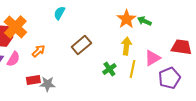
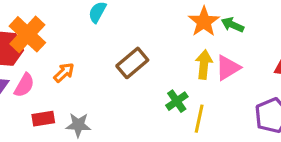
pink triangle: (152, 58) -> (228, 68), moved
yellow line: (132, 69) -> (199, 119), moved
red rectangle: (33, 80) -> (43, 119), moved

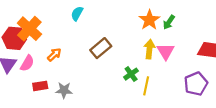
green arrow: (232, 25) -> (169, 22), turned -80
pink triangle: (228, 68) -> (166, 51), turned -30

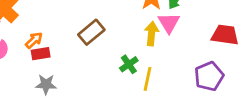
pink triangle: (166, 51) -> (169, 23), moved
red rectangle: (40, 86) -> (41, 54), moved

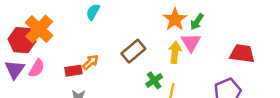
brown rectangle: (91, 32) -> (133, 51), moved
orange arrow: (34, 40) -> (91, 62), moved

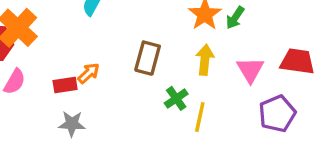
pink triangle: (191, 43) -> (250, 70), moved
brown rectangle: (133, 51) -> (148, 58), turned -35

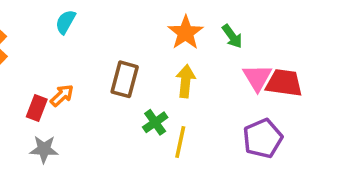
green arrow: (235, 18) -> (232, 36), moved, turned -70
pink triangle: (250, 70) -> (257, 77), moved
red rectangle: (65, 85) -> (37, 108), turned -60

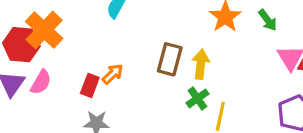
yellow arrow: (186, 81) -> (201, 64), moved

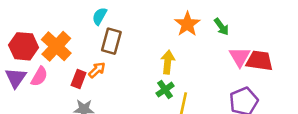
orange cross: (44, 30) -> (56, 46), moved
brown rectangle: (170, 59) -> (111, 41), moved

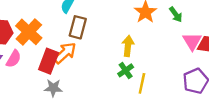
orange arrow: (97, 70) -> (65, 53), size x1.5
red rectangle: (79, 79) -> (49, 61), size x1.5

